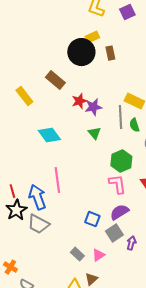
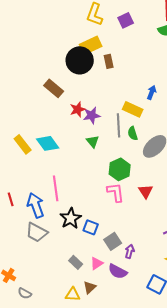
yellow rectangle: (92, 37) -> (91, 45), size x1.5
yellow rectangle: (24, 96) -> (23, 144), moved
black star: (16, 210) -> (71, 218), moved
purple semicircle: (119, 212) -> (118, 271), moved, turned -120

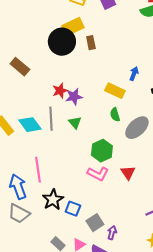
brown rectangle: (54, 88) -> (20, 67), moved
gray line: (119, 125) -> (51, 119), moved
pink L-shape: (116, 192) -> (98, 174), turned 125

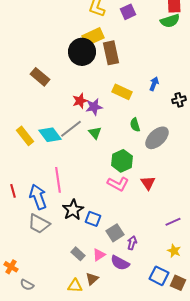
brown rectangle: (91, 43) -> (111, 53), size x1.6
yellow rectangle: (115, 91) -> (122, 92), moved
gray line: (51, 119) -> (71, 129), turned 55

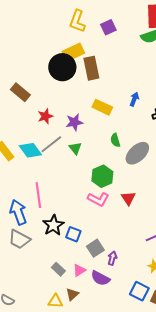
red star: (80, 101) -> (45, 116), moved

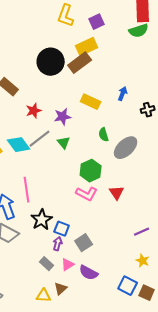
yellow rectangle: (73, 52) -> (87, 47), moved
brown rectangle: (91, 68) -> (80, 63), turned 65
purple arrow: (112, 258) -> (58, 244), moved

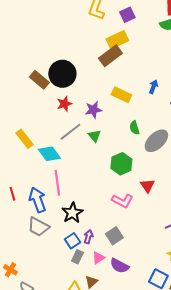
black circle: (51, 62) -> (62, 74), moved
cyan diamond: (19, 145) -> (49, 154), moved
pink L-shape: (87, 194) -> (122, 201), moved
blue square: (62, 229) -> (72, 241), moved, turned 35
gray rectangle: (47, 264) -> (77, 257), turned 72

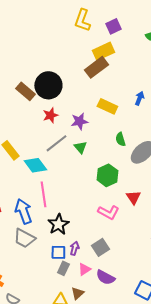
blue square: (72, 241) -> (58, 252), turned 35

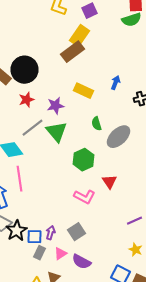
yellow rectangle: (103, 51) -> (80, 36), turned -30
green triangle: (80, 147) -> (56, 132), size x1.6
black star: (58, 224) -> (16, 231), moved

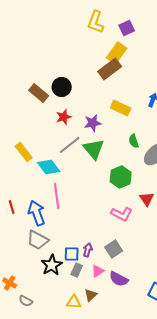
black circle: (24, 70) -> (62, 87), size x0.7
black star: (16, 231) -> (52, 265), moved

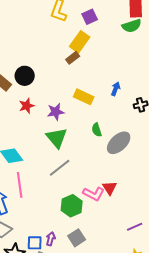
brown rectangle: (110, 69) -> (73, 58), size x0.6
gray line: (70, 145) -> (60, 168), moved
green hexagon: (121, 177) -> (72, 206), moved
pink L-shape: (122, 214) -> (94, 194), moved

